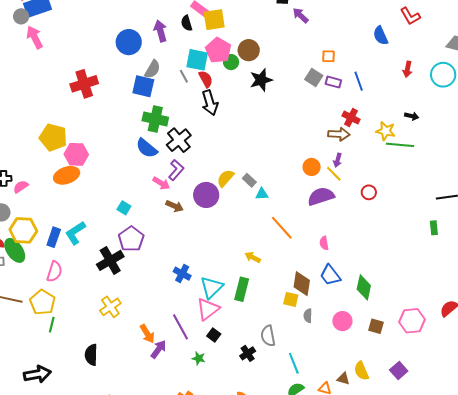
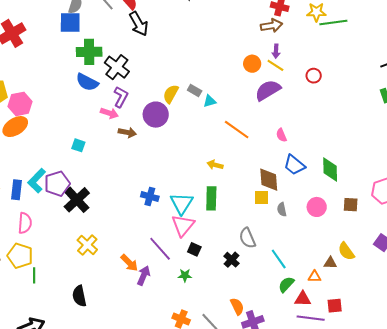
purple pentagon: (131, 239) -> (57, 184), moved, turned 30

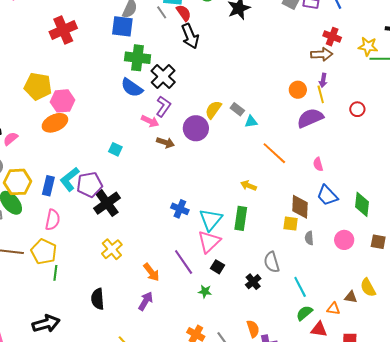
yellow line: (275, 65) -> (321, 94), turned 36
purple arrow: (144, 276) -> (146, 301), moved

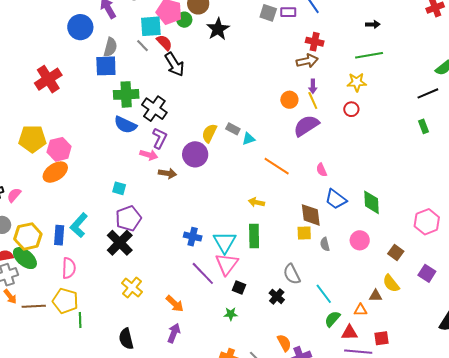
yellow star: (368, 46) -> (357, 82), moved
purple pentagon: (89, 185) -> (128, 218), moved
brown square: (378, 242) -> (396, 252), moved, turned 35
purple line: (184, 262) -> (203, 273), moved

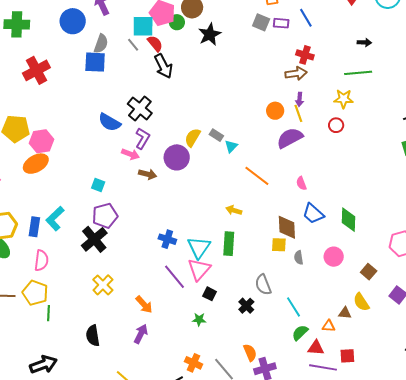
green cross: (126, 94) -> (17, 24), moved
cyan triangle: (249, 139) -> (231, 146), turned -32

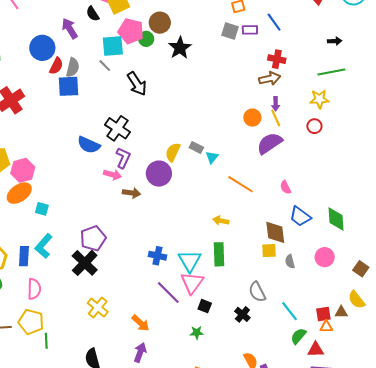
red semicircle: (155, 44) -> (56, 66), moved, turned 72
cyan square: (98, 185) -> (42, 209), moved
red square: (347, 356) -> (323, 314), moved

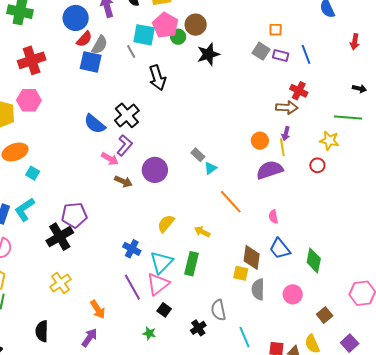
yellow semicircle: (173, 152) -> (166, 224), moved
pink hexagon: (23, 170) -> (29, 100), moved
gray semicircle: (290, 262) -> (258, 289), size x1.5

